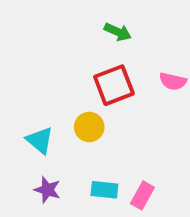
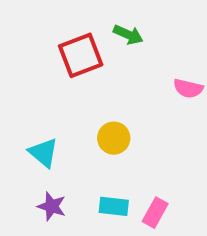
red square: (114, 85) -> (81, 55), moved
yellow circle: (89, 127) -> (114, 138), moved

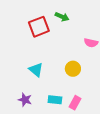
yellow circle: (114, 138) -> (73, 69), moved
cyan triangle: (43, 153) -> (36, 70), moved

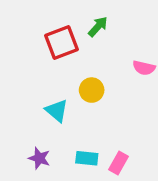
green arrow: (62, 17) -> (98, 27), turned -72
yellow circle: (73, 69) -> (92, 90), moved

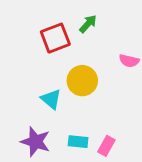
yellow circle: (92, 90) -> (82, 81), size x1.4
purple star: (39, 158) -> (35, 142), size x1.5

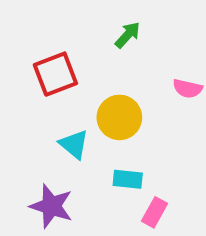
red square: (55, 38) -> (55, 74), moved
cyan rectangle: (78, 142) -> (128, 179), moved

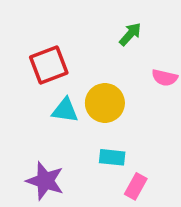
green arrow: (128, 35) -> (130, 34), moved
cyan triangle: (74, 144) -> (65, 110), moved, turned -32

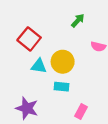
red square: (49, 65) -> (29, 39), turned -30
cyan rectangle: (112, 157) -> (62, 87), moved

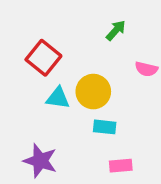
cyan rectangle: (62, 87) -> (105, 127), moved
pink rectangle: (81, 111) -> (121, 166), turned 56

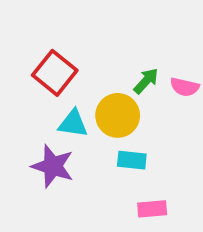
green arrow: (116, 30) -> (146, 81), moved
purple star: (40, 161) -> (53, 166), moved

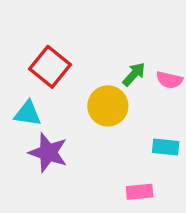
cyan triangle: (73, 124) -> (28, 113), moved
cyan rectangle: (132, 160) -> (166, 147), moved

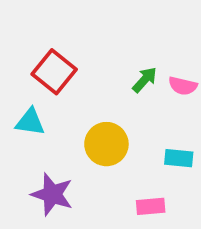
yellow circle: (108, 106) -> (106, 144), moved
purple star: (48, 153) -> (52, 194), moved

